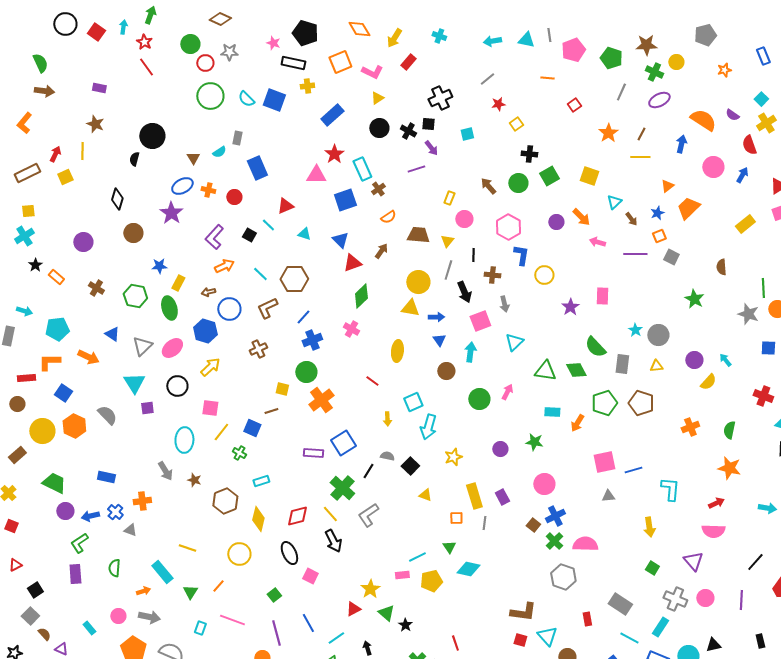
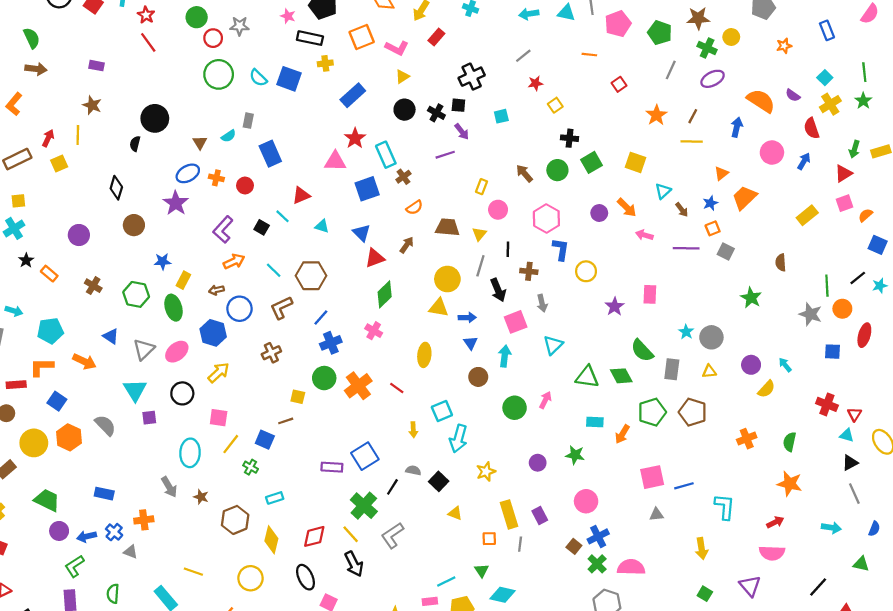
orange cross: (321, 400) -> (358, 386), moved

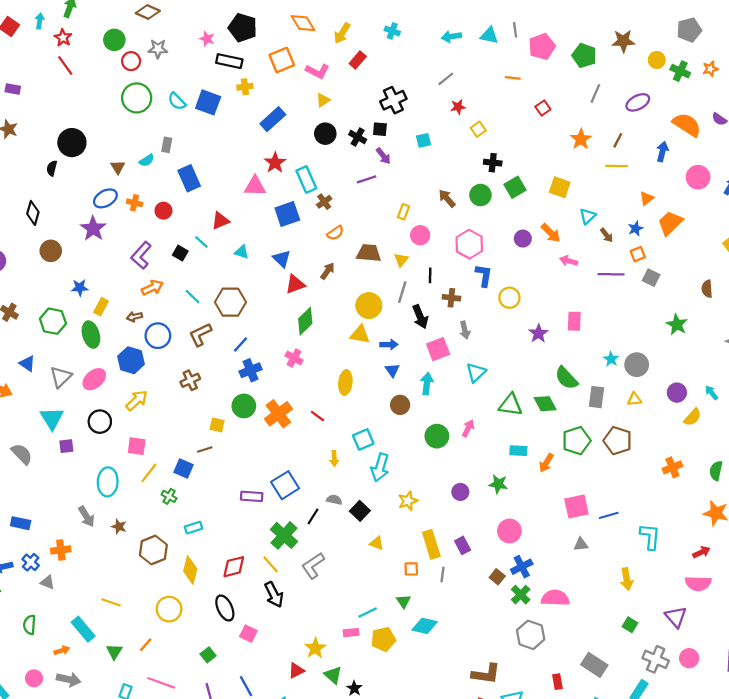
green cross: (707, 48) -> (680, 71), moved

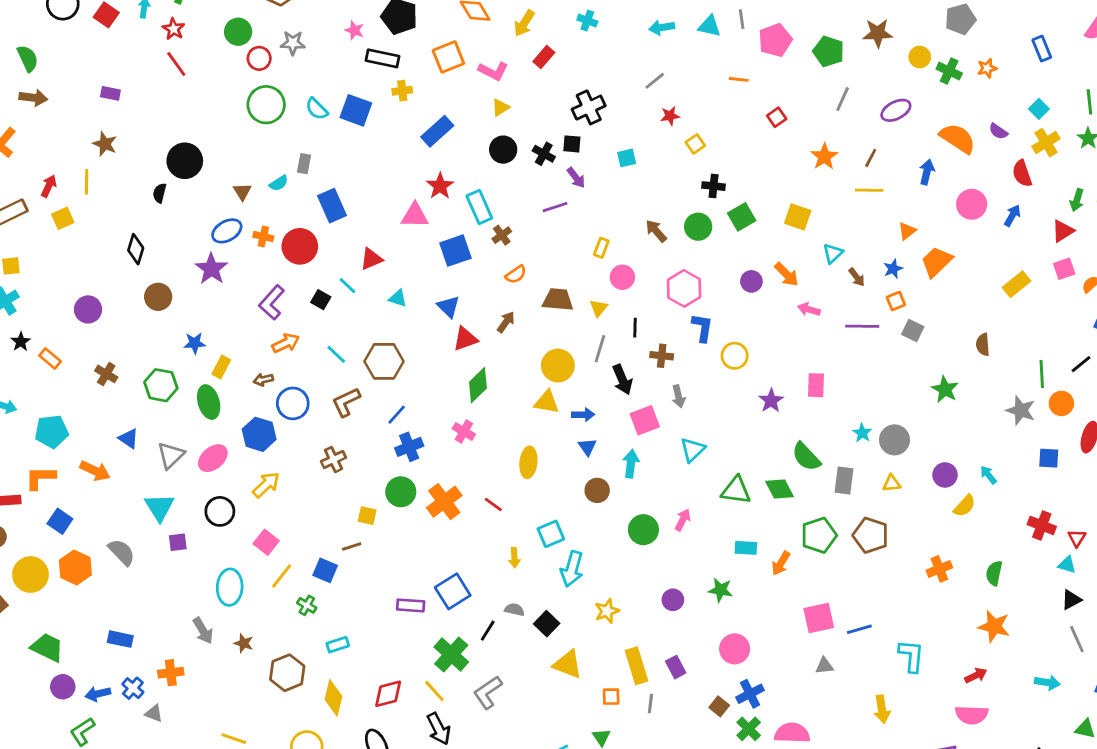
red circle: (163, 211) -> (300, 246), size x1.6
pink square: (137, 446) -> (266, 542), turned 30
yellow triangle: (377, 543) -> (568, 664), size x1.6

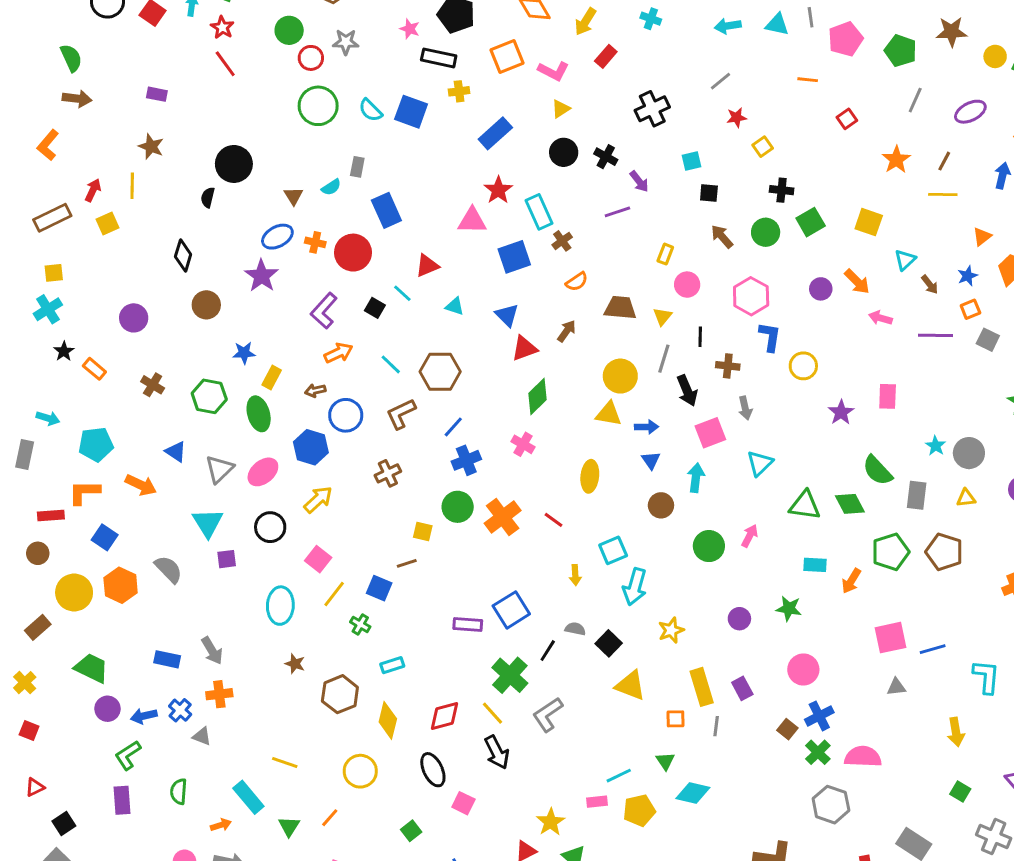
black square: (572, 144) -> (709, 193), moved
gray arrow: (203, 631) -> (212, 651), moved

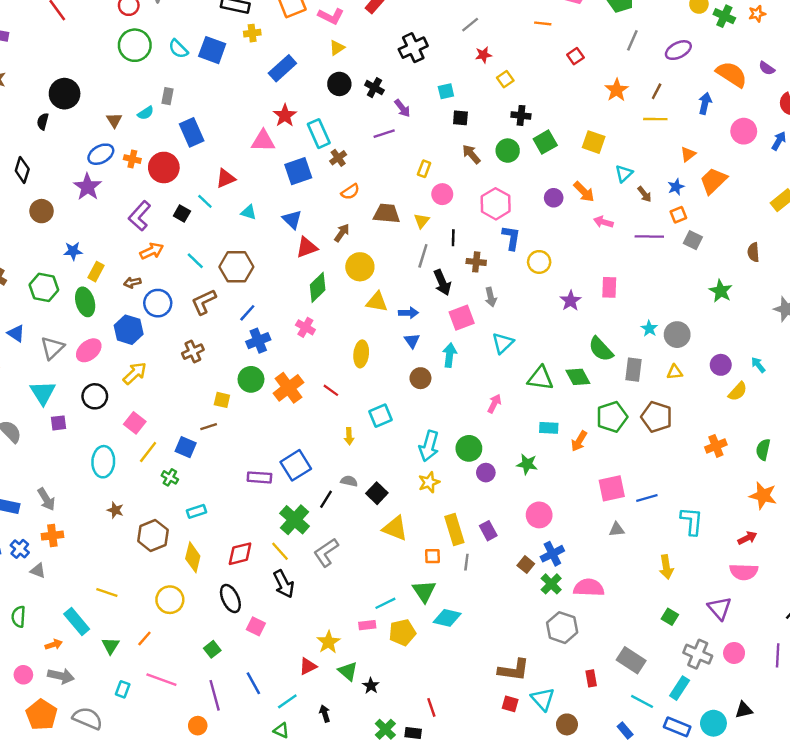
yellow circle: (620, 376) -> (360, 267), moved
green circle: (709, 546) -> (469, 448), moved
cyan arrow: (635, 587) -> (429, 446), moved
green triangle: (665, 761) -> (424, 591), size x1.5

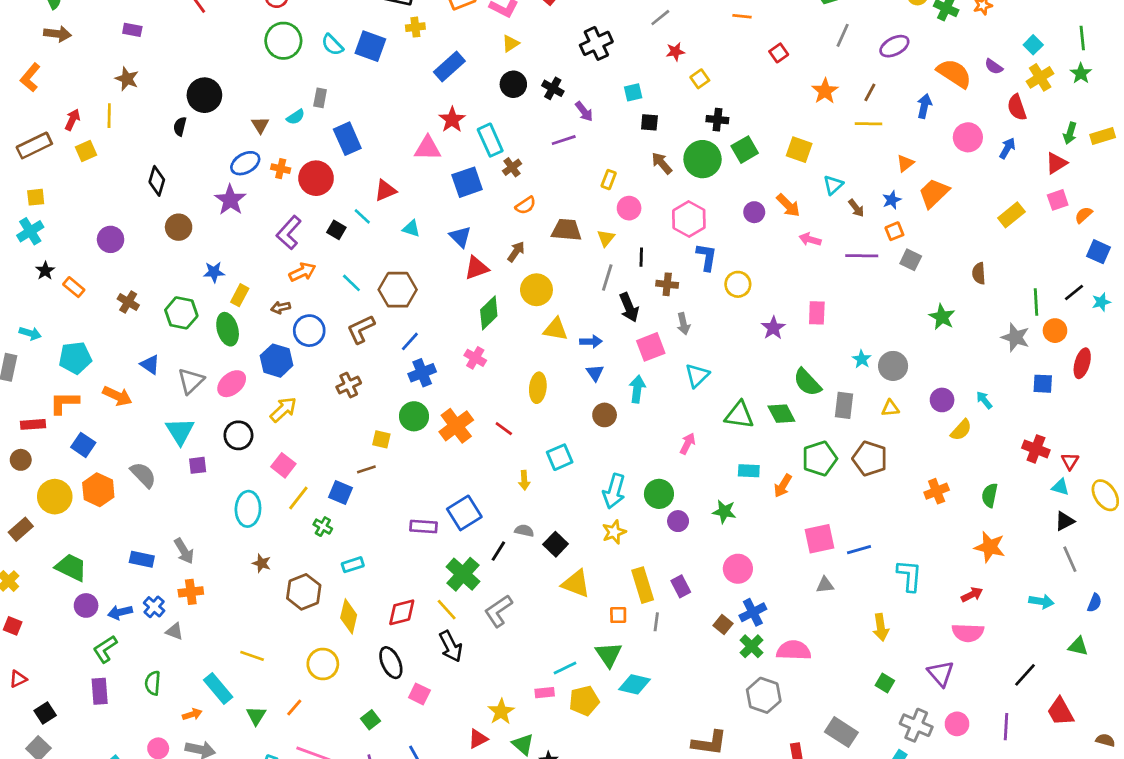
green circle: (508, 151) -> (703, 159), size x1.4

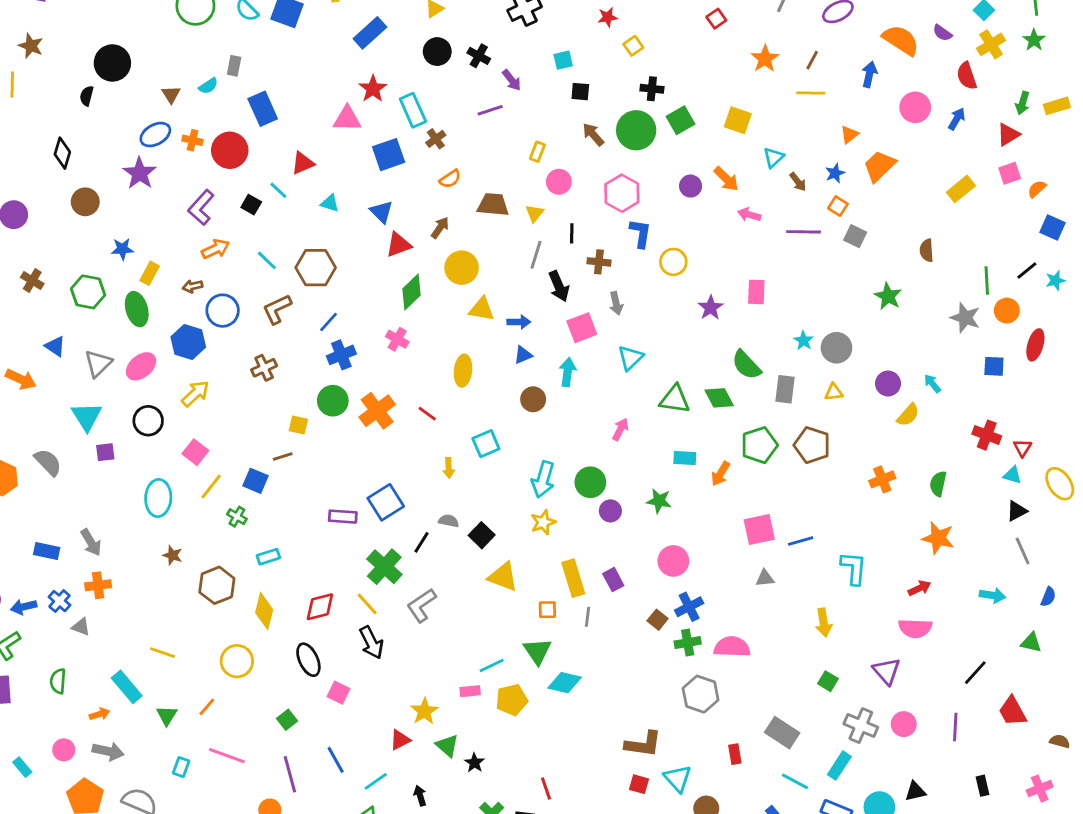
orange square: (894, 231) -> (838, 206), turned -36
blue triangle: (595, 373) -> (523, 355), turned 42
green cross: (752, 646) -> (688, 643), turned 35

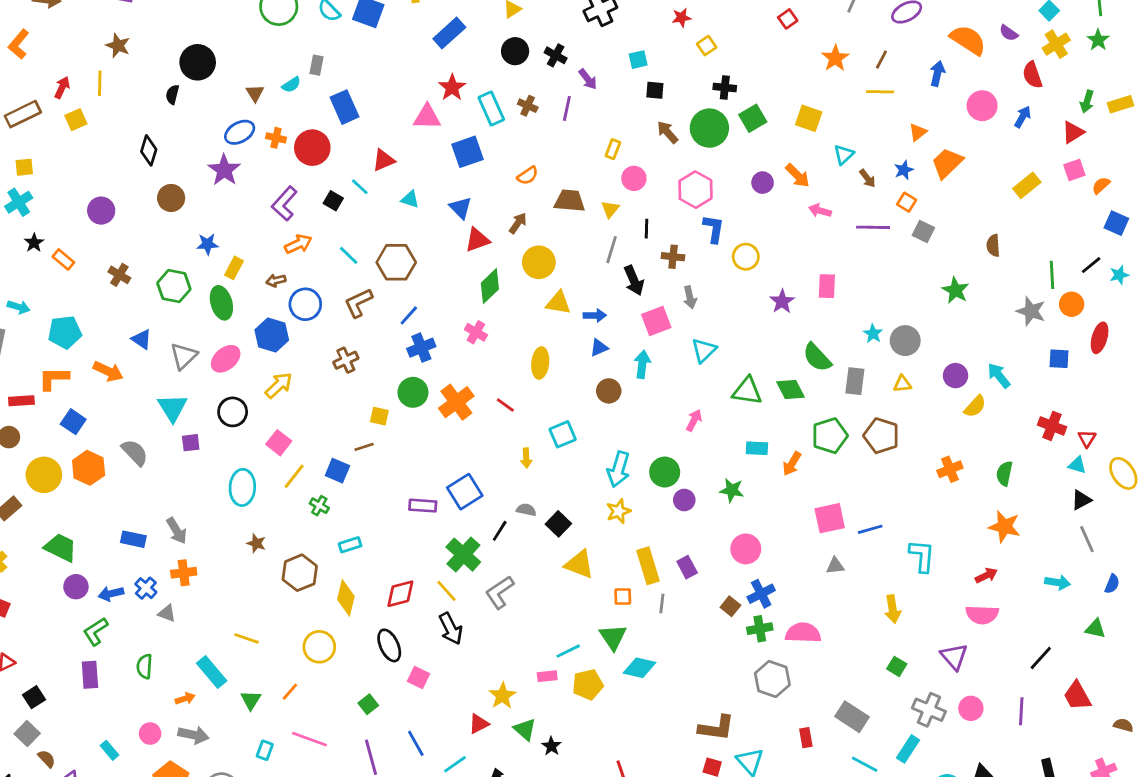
purple line: (490, 110) -> (567, 108), turned -60
brown cross: (436, 139) -> (528, 106), moved, turned -30
cyan arrow: (932, 384) -> (999, 376), size x1.4

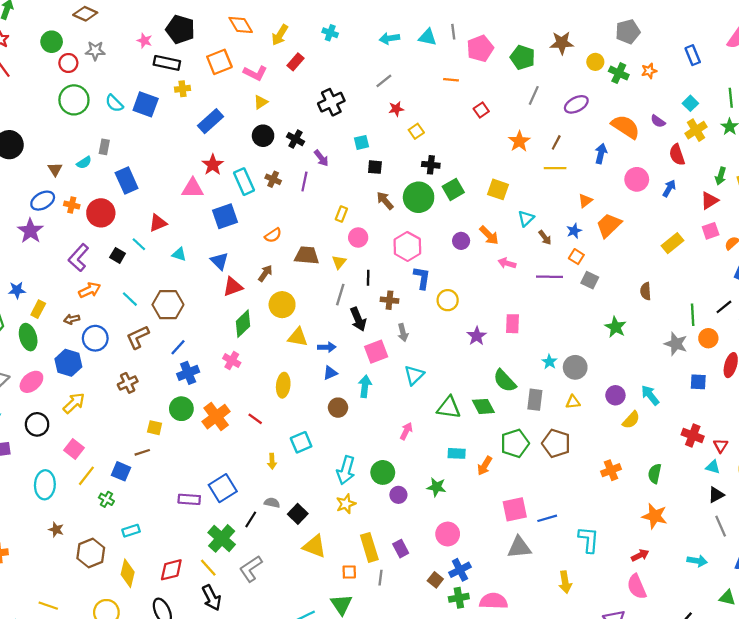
gray triangle: (835, 566) -> (519, 547), size x1.6
pink semicircle: (982, 615) -> (637, 587), turned 65

